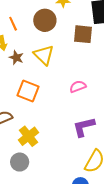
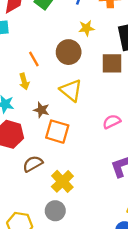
brown star: (16, 58) -> (41, 110), moved

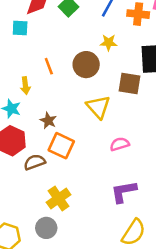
yellow arrow: (24, 81) -> (25, 86), moved
yellow triangle: (71, 90) -> (98, 107), moved
brown semicircle: (33, 164) -> (35, 162), moved

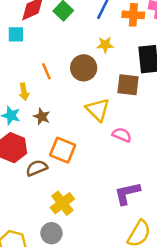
brown star: (48, 121) -> (42, 117), moved
pink semicircle: (120, 144) -> (122, 135), moved, turned 42

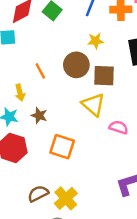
brown square: (128, 85) -> (104, 76), moved
brown semicircle: (37, 168) -> (38, 194), moved

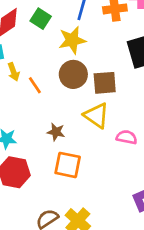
yellow star: (96, 41) -> (72, 40), moved, size x1.5
yellow arrow: (20, 93) -> (14, 72), moved
brown star: (39, 115) -> (56, 132), moved

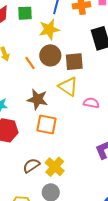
green square: (41, 19) -> (25, 13), turned -35
orange line: (35, 85) -> (30, 63), moved
brown star: (56, 132) -> (37, 99), size x1.5

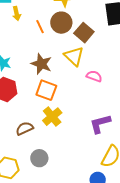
brown square: (74, 62) -> (84, 33), turned 36
yellow cross: (55, 167) -> (52, 117), moved

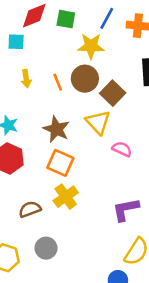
yellow arrow: (17, 14) -> (26, 79), moved

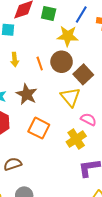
brown star: (56, 129) -> (27, 94), moved
yellow cross: (66, 197) -> (76, 139), moved

